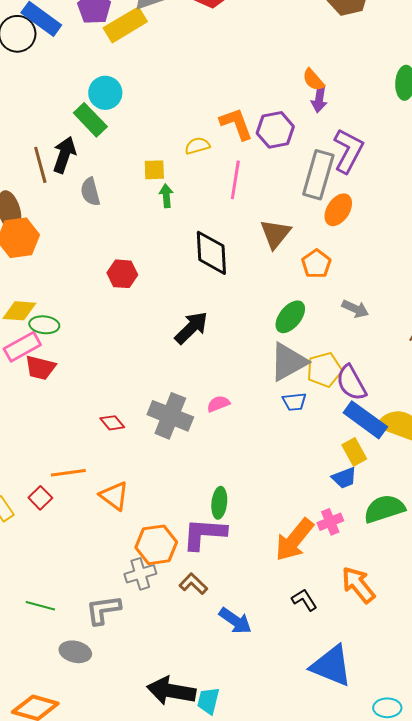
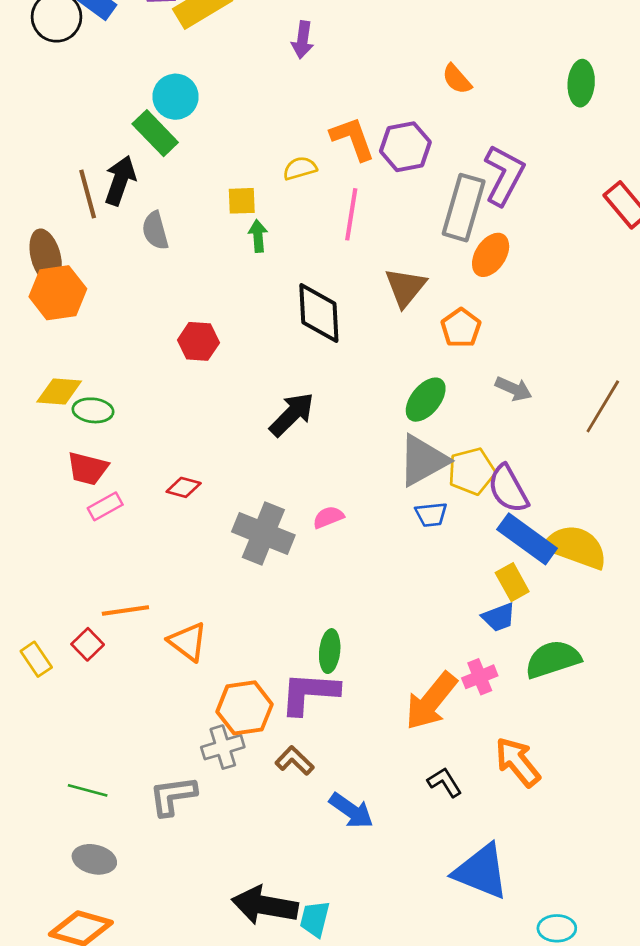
purple arrow: (319, 99) -> (303, 40), moved
pink rectangle: (22, 347) -> (105, 506), moved, size x0.7
red diamond: (112, 423) -> (184, 487), moved, turned -35
gray ellipse: (75, 652) -> (94, 859), moved

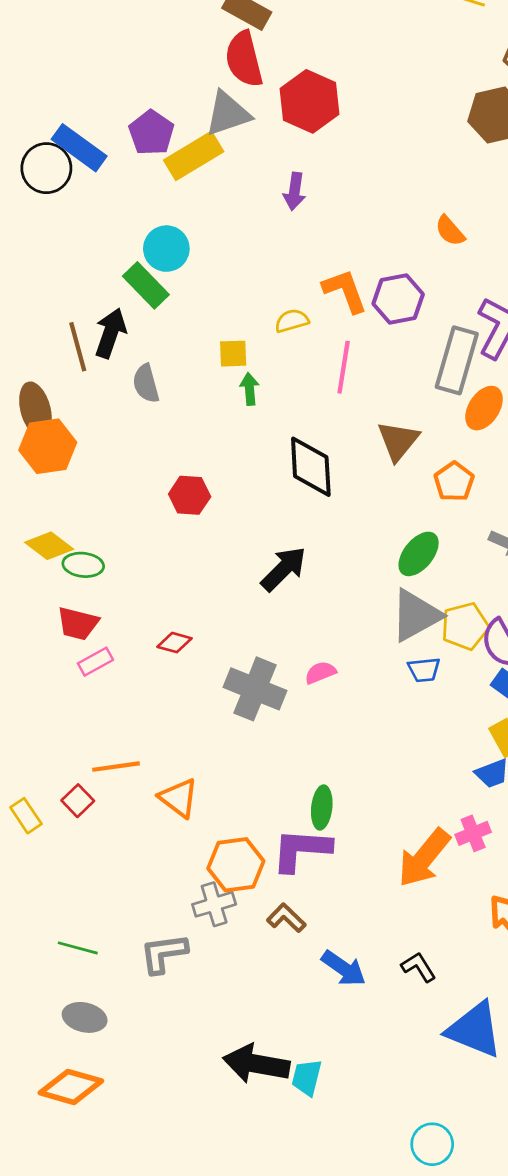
yellow diamond: (59, 391) -> (49, 546), turned 33
black L-shape: (445, 782) -> (419, 967), moved

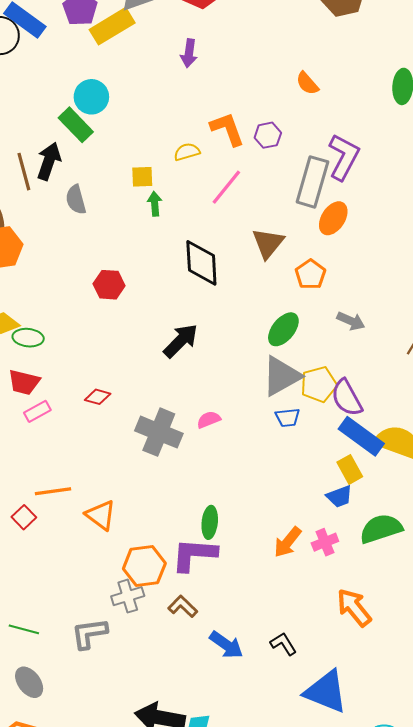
purple hexagon: (398, 299) -> (268, 135), size x0.7
pink line: (344, 367) -> (226, 187), turned 30
orange arrow: (424, 858) -> (288, 542), moved, size x0.7
gray ellipse: (85, 1017) -> (29, 682), turned 40

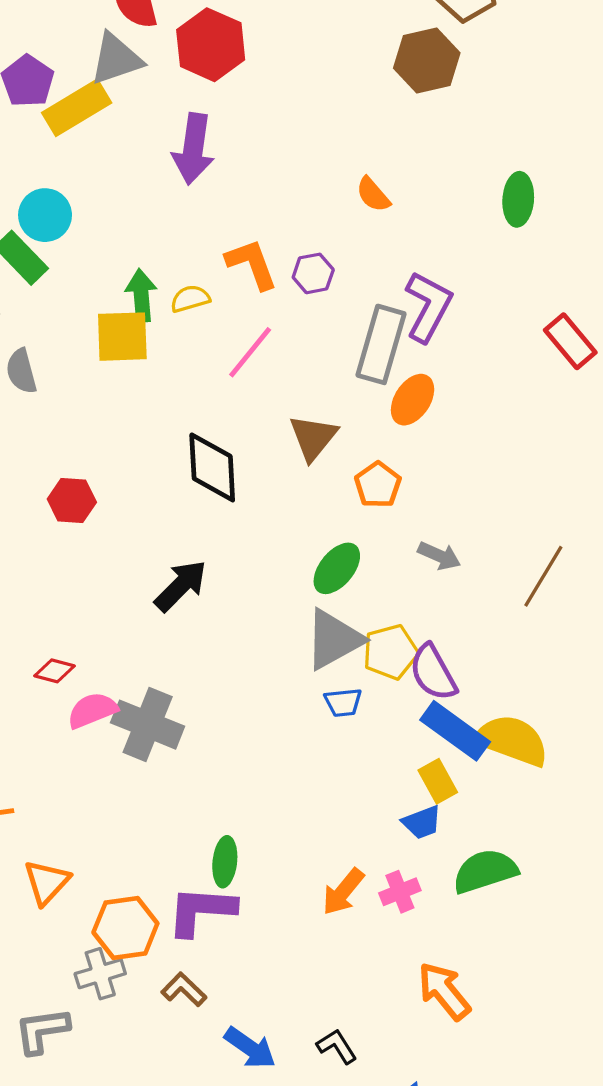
purple arrow: (189, 53) -> (193, 149), size x1.6
yellow square: (142, 177) -> (122, 337), size x1.6
green arrow: (155, 204) -> (141, 296), moved, size x1.4
pink semicircle: (209, 420) -> (92, 710), moved, size x1.4
orange triangle: (101, 515) -> (47, 882), moved, turned 36

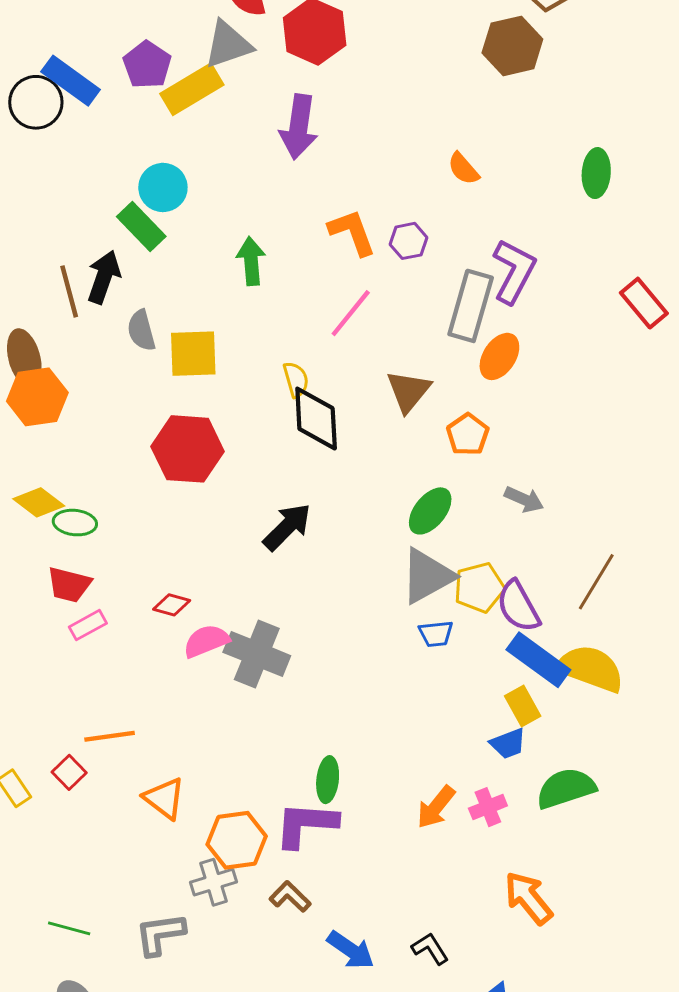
yellow semicircle: (190, 299) -> (296, 380), moved, turned 90
yellow square: (122, 337) -> (193, 354), moved
red hexagon: (72, 501) -> (188, 449), size x1.6
brown line: (543, 576) -> (596, 582), moved
orange triangle: (47, 882) -> (164, 798), turned -36

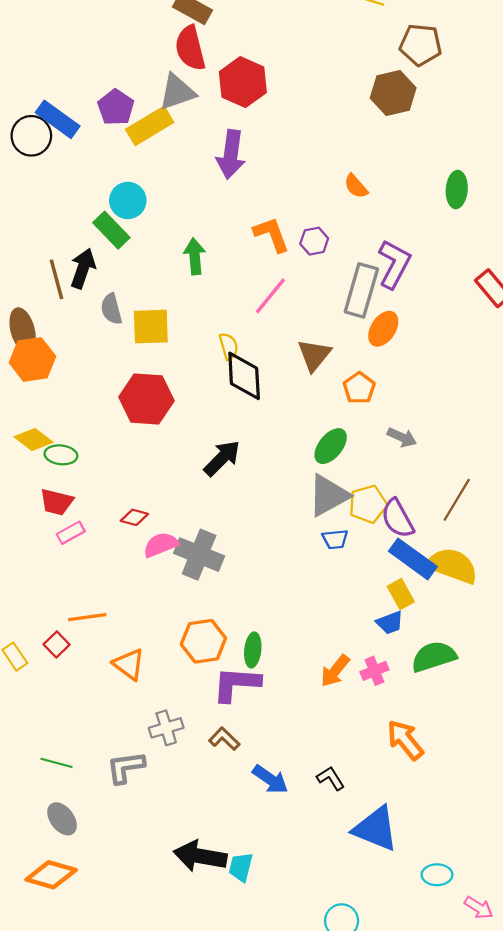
orange hexagon: (237, 840) -> (203, 641), moved

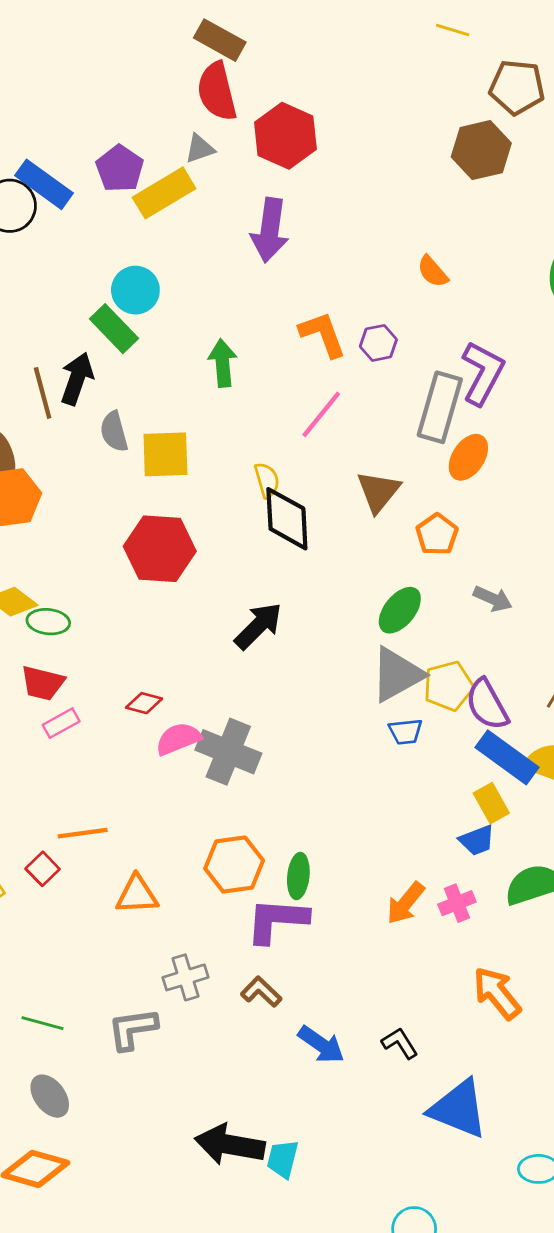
gray triangle: (177, 92) -> (200, 149), size x0.6
orange triangle: (129, 664) -> (137, 895), turned -40

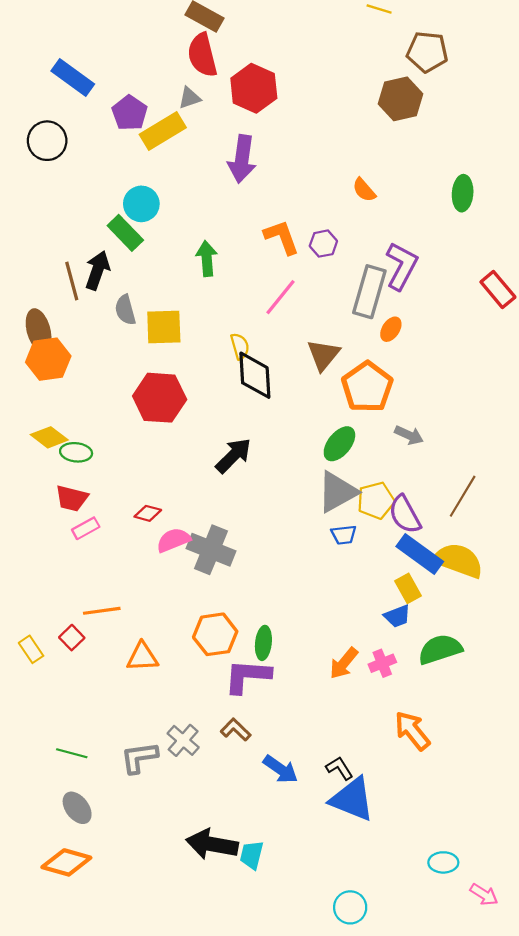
blue rectangle: (44, 184) -> (73, 78), moved
orange ellipse: (468, 457) -> (391, 329), size x0.7
orange pentagon: (437, 534) -> (367, 387), size x1.6
gray cross: (185, 977) -> (183, 740), moved, turned -32
blue triangle: (458, 1109) -> (352, 799), moved

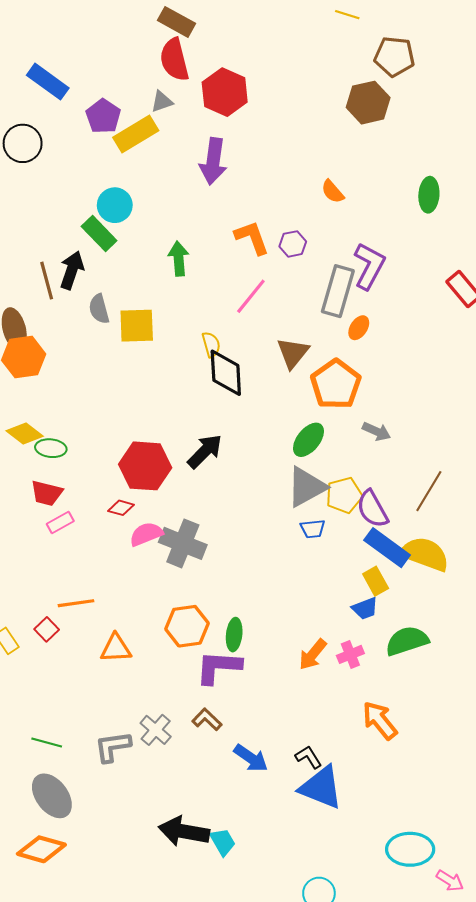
red hexagon: (160, 398) -> (145, 466), moved
gray ellipse: (77, 808) -> (52, 796), size x1.4
cyan trapezoid: (252, 855) -> (223, 842), turned 136
cyan ellipse: (443, 862) -> (410, 849), size x1.6

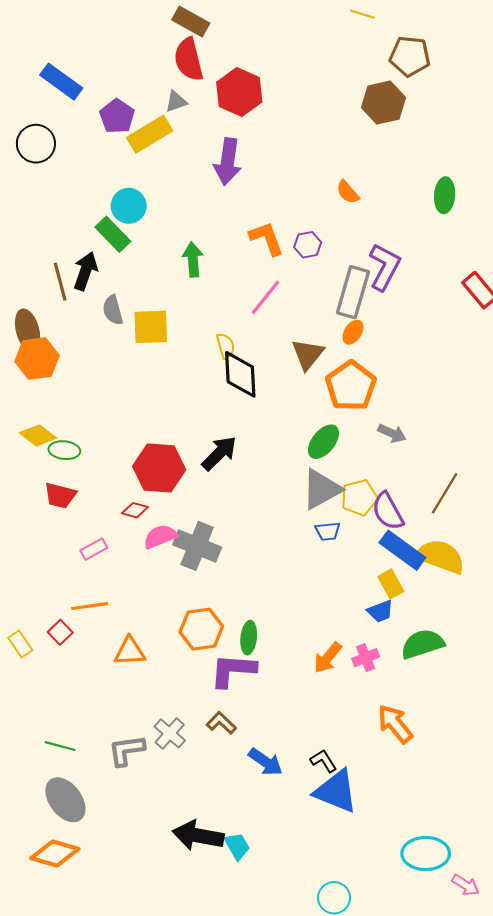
orange ellipse: (359, 328) -> (353, 332), moved
pink rectangle: (60, 523) -> (94, 549), moved

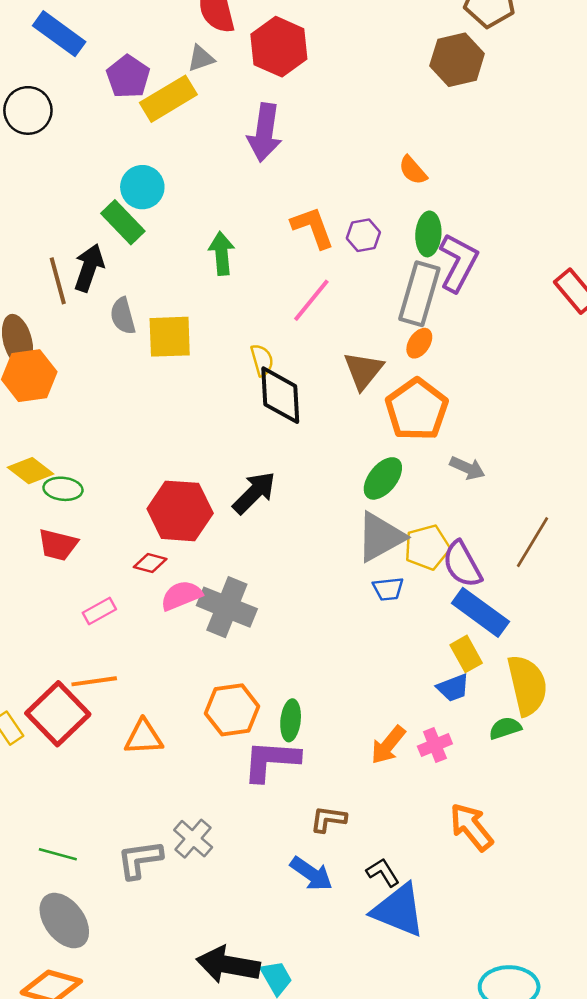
green ellipse: (445, 195) -> (428, 234), moved
yellow semicircle: (440, 557) -> (527, 685), moved, turned 57
red square: (60, 632) -> (58, 714), size x2.0
green semicircle: (422, 644) -> (505, 728), size x0.6
brown L-shape: (221, 723) -> (328, 819), moved, turned -36

